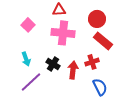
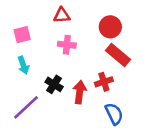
pink square: (28, 25) -> (22, 35), turned 32
pink cross: (63, 33) -> (67, 45), size x0.6
cyan arrow: (26, 59) -> (23, 65), moved

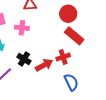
pink cross: (67, 45) -> (22, 28), moved
red arrow: (80, 92) -> (44, 65), turned 54

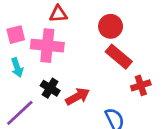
pink cross: (22, 28) -> (47, 46), size x1.6
red cross: (63, 57) -> (141, 85), moved

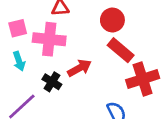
red cross: (141, 85) -> (143, 79), size x1.6
red arrow: (78, 96) -> (79, 68), moved

